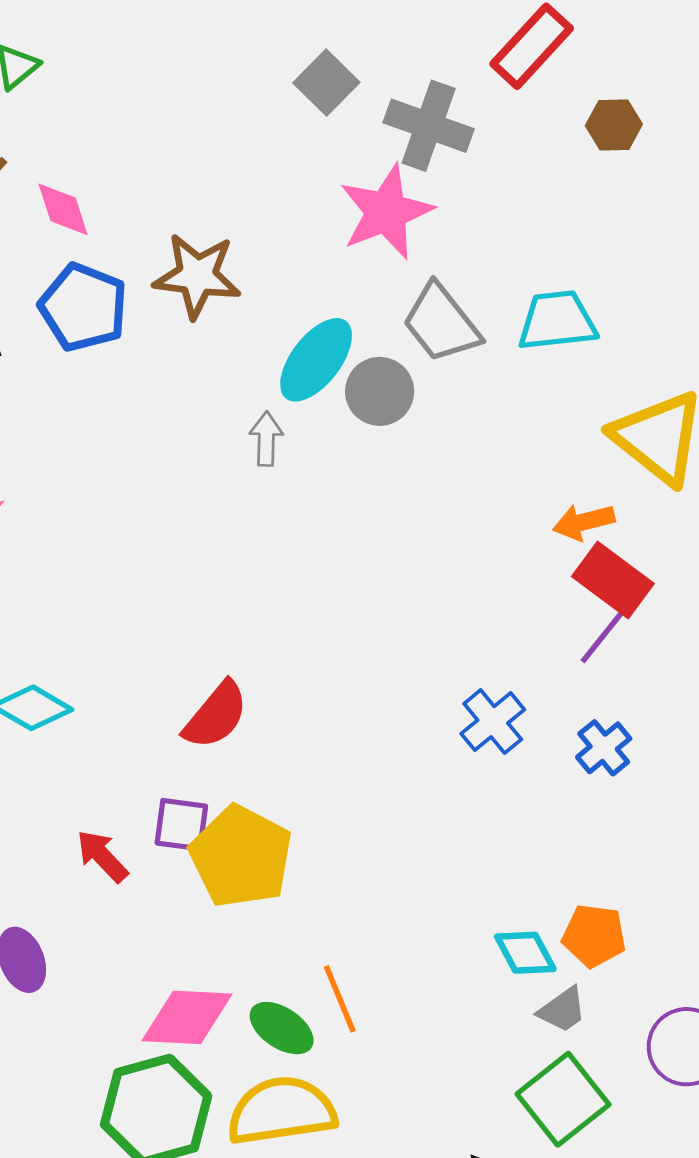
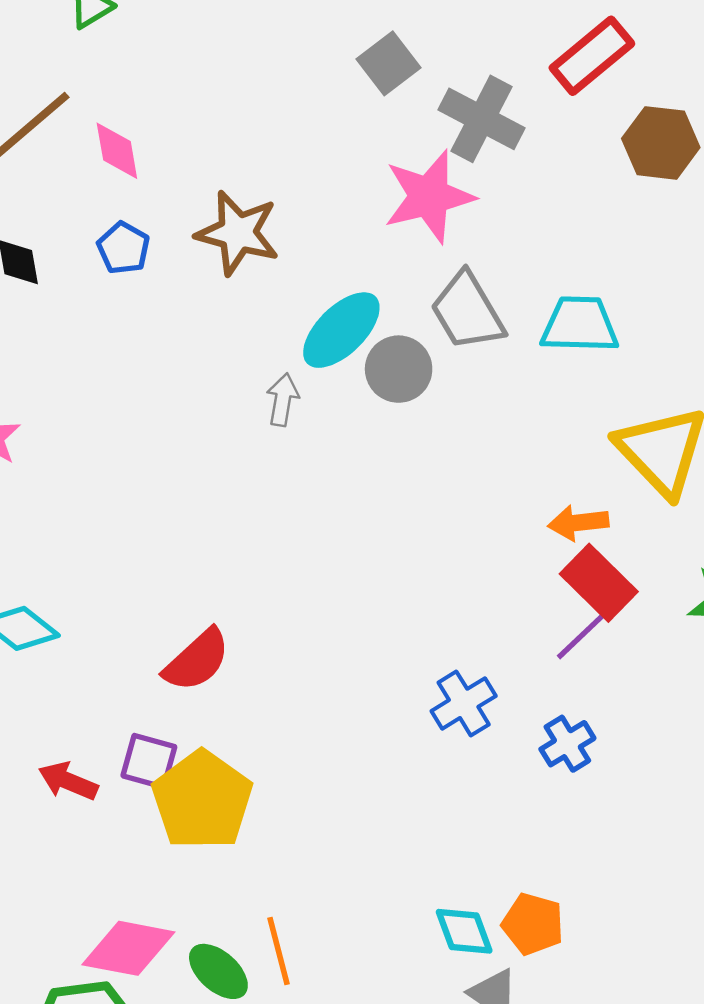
brown hexagon: (614, 125) -> (661, 143), size x1.4
blue pentagon: (83, 307) -> (123, 248), size x0.6
red arrow: (102, 856) -> (68, 781), turned -32

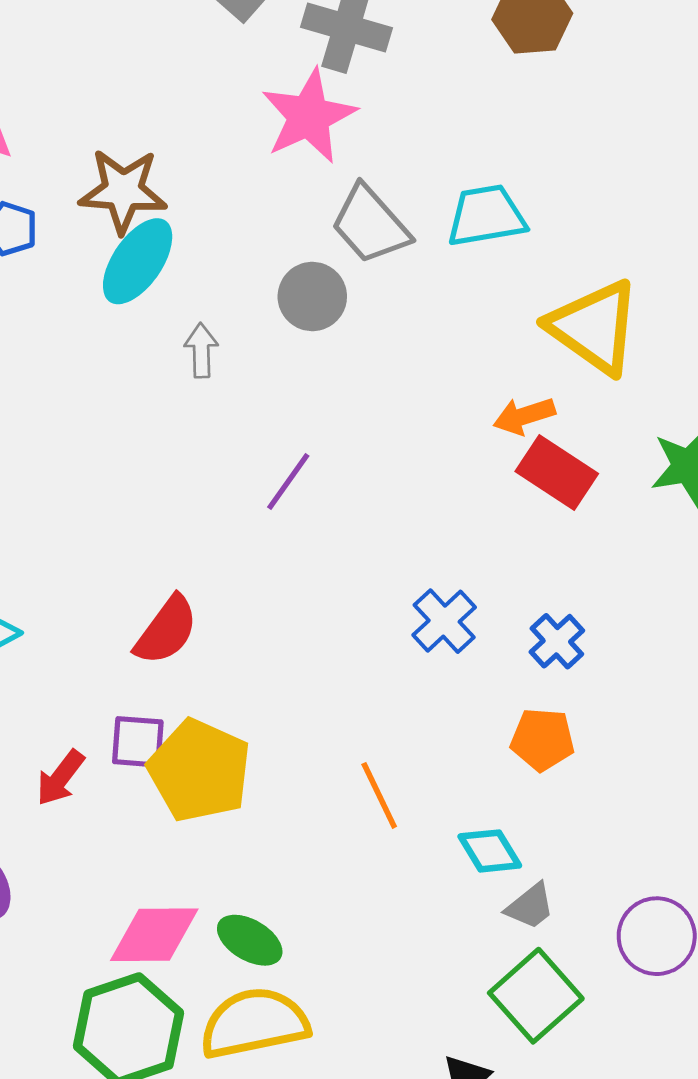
cyan ellipse: (341, 330) -> (138, 261), moved
purple line: (582, 635) -> (288, 481), moved
red arrow: (68, 781) -> (60, 778), turned -64
orange pentagon: (533, 924) -> (542, 739), moved
orange line: (279, 951) -> (379, 795), moved

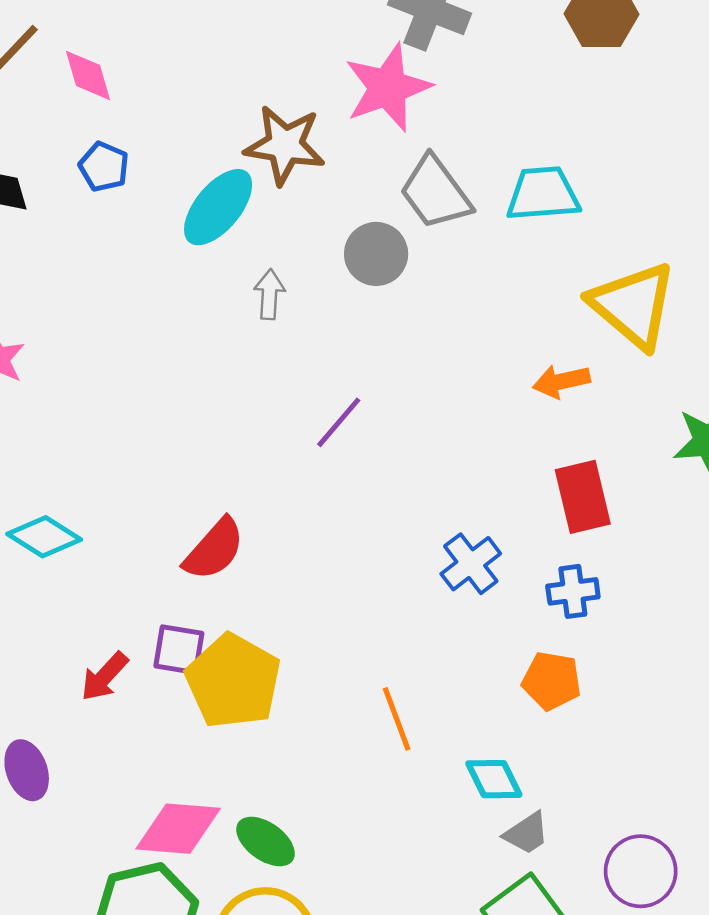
brown star: (123, 191) -> (285, 145), moved
red rectangle: (557, 473) -> (583, 497), moved, turned 38
blue cross: (557, 641) -> (573, 591), turned 30

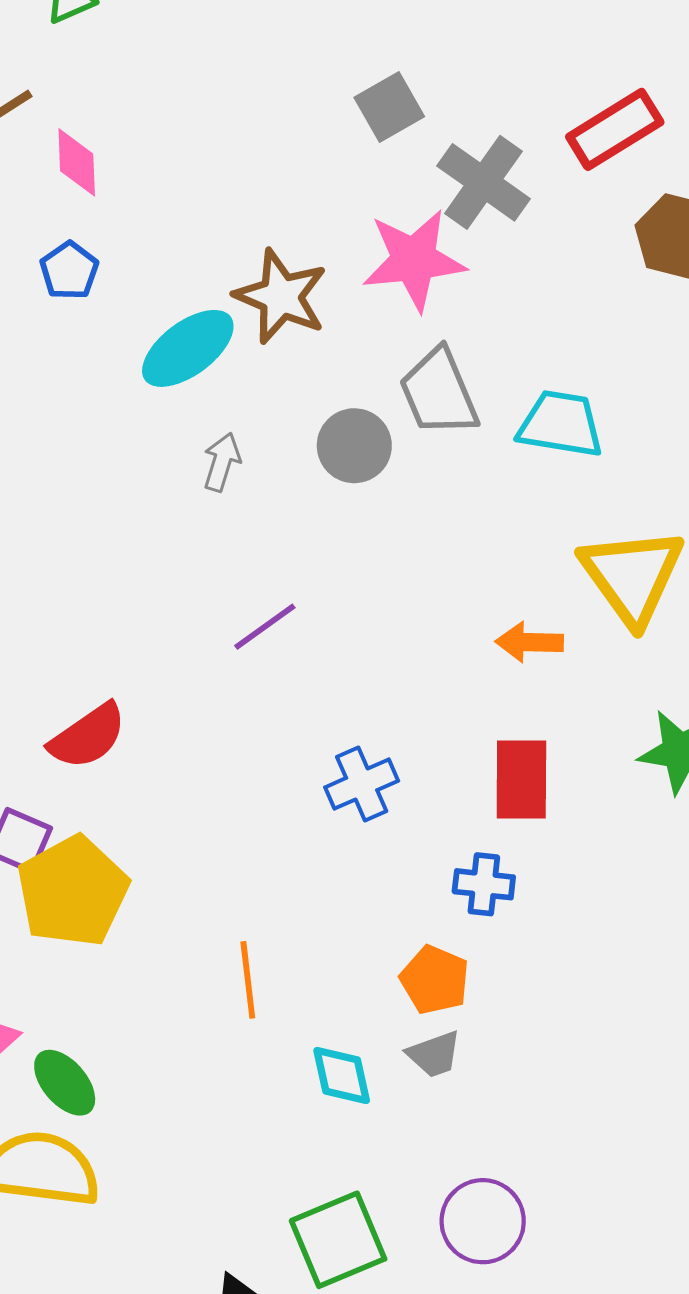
blue cross: (471, 564) -> (362, 784), moved
gray trapezoid: (527, 833) -> (434, 1054), moved

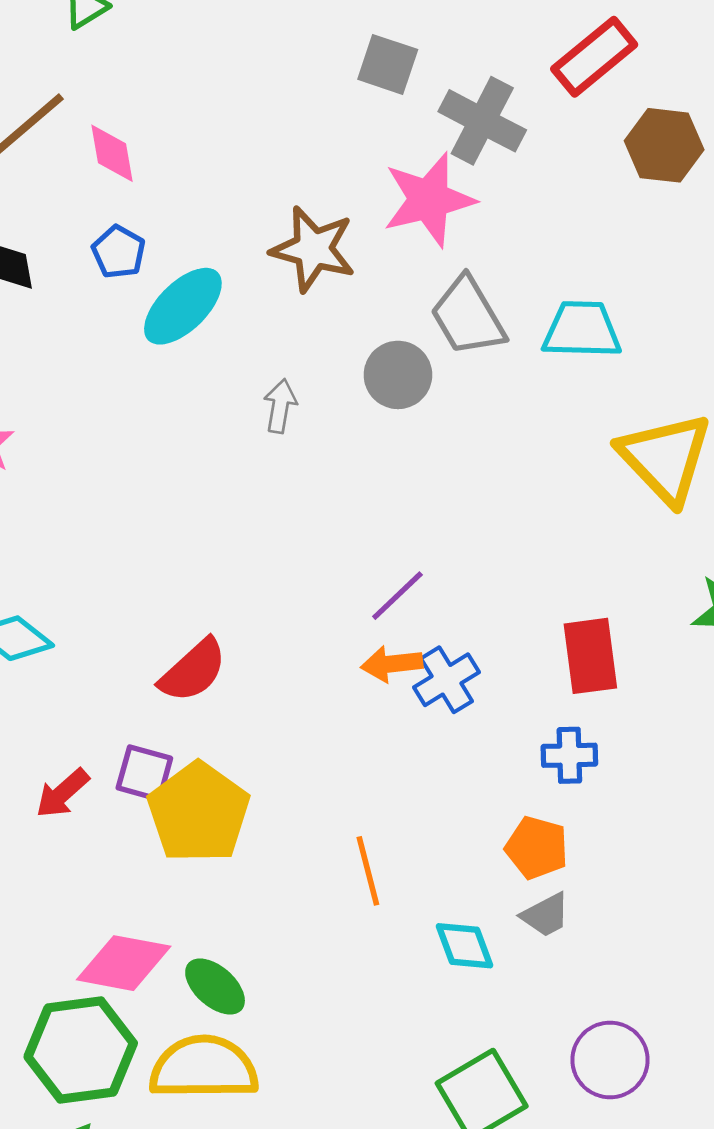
gray square: (389, 107) -> (388, 64), turned -34
cyan ellipse: (188, 348) -> (183, 306), moved
purple line: (265, 627) -> (397, 596), moved
orange arrow: (529, 642) -> (392, 664), moved

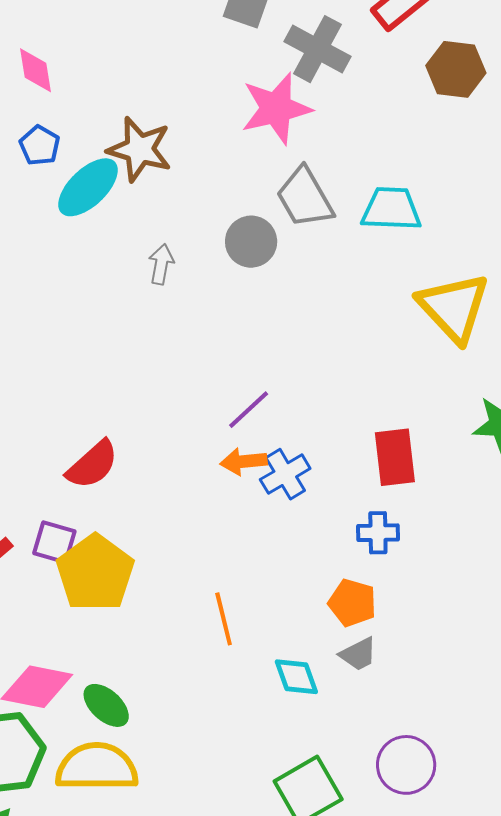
brown star: (313, 249) -> (140, 149), moved

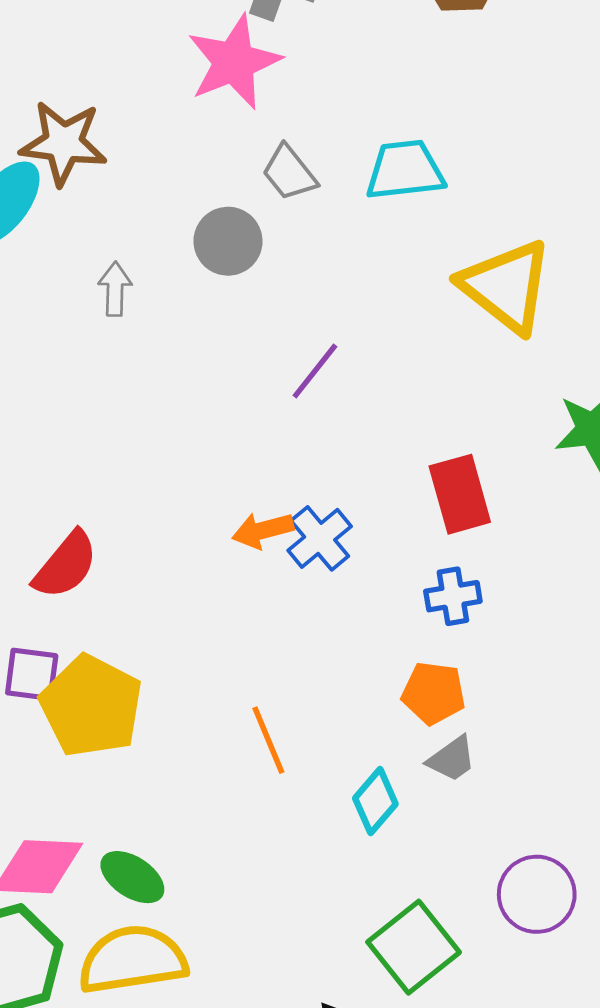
gray trapezoid: (305, 198) -> (289, 173), size x0.7
purple line: (249, 410) -> (315, 371), moved
cyan diamond: (296, 677) -> (375, 801), turned 69

